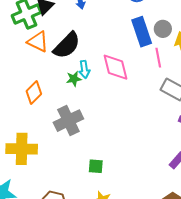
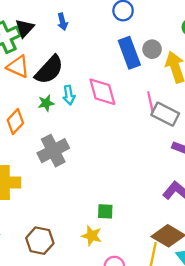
pink line: (158, 58) -> (150, 102), moved
green star: (74, 79) -> (46, 103), moved
green square: (96, 166) -> (105, 211), moved

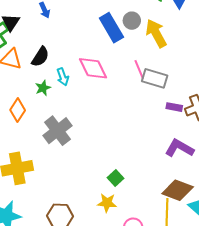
black semicircle: (49, 70) -> (40, 57), size x0.7
green square: (105, 211) -> (116, 178), turned -35

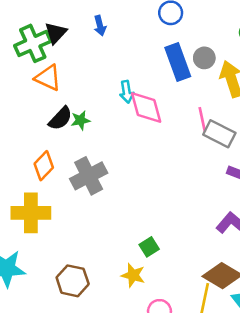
black semicircle: (40, 57) -> (60, 118), moved
cyan arrow: (63, 77) -> (127, 92), moved
orange diamond: (18, 110) -> (44, 166), moved

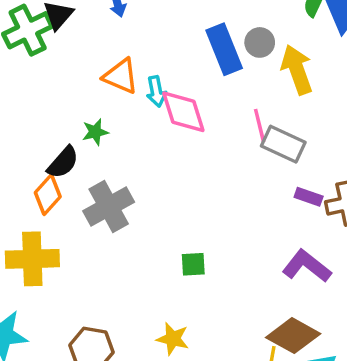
orange triangle: (48, 78) -> (121, 76), moved
black semicircle: (60, 118) -> (63, 162), moved
green square: (149, 247) -> (193, 264), moved, turned 30

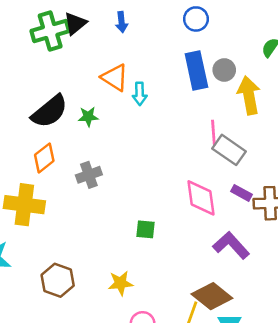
pink diamond: (183, 112) -> (201, 198), moved
black semicircle: (63, 162) -> (50, 111), moved, size x1.4
gray cross: (109, 207) -> (89, 175), size x0.7
yellow star: (173, 339) -> (120, 283), turned -30

